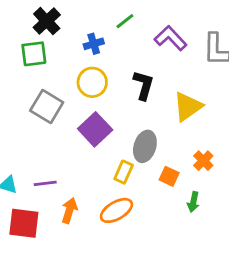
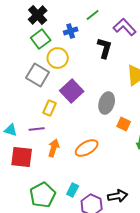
green square: (34, 54) -> (41, 39), moved, turned -30
yellow circle: (92, 82) -> (58, 58), moved
black L-shape: (143, 85) -> (105, 48), moved
yellow rectangle: (124, 172) -> (50, 108), moved

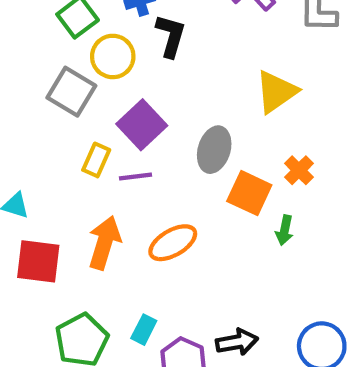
black L-shape: (105, 48) -> (171, 36), moved
orange square: (124, 124) -> (249, 193), size x1.5
purple line: (37, 129) -> (136, 176), moved
orange arrow: (54, 148) -> (104, 243), size x1.4

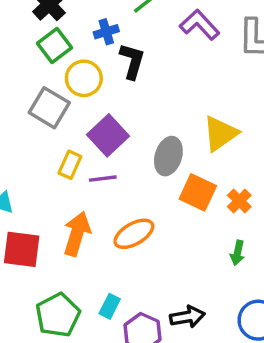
yellow triangle: (276, 92) -> (220, 134), moved
orange cross: (299, 170) -> (239, 201), moved
green arrow: (284, 230) -> (238, 253), moved

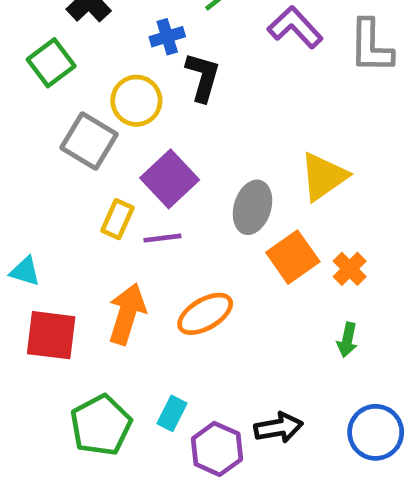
green square: (54, 46) -> (51, 63), moved
orange square: (198, 192) -> (293, 257), turned 30

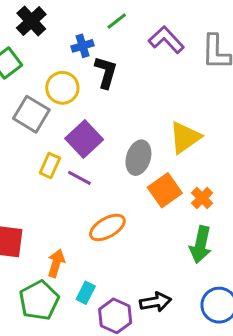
purple line: (162, 238) -> (79, 178), turned 35
orange arrow: (127, 314) -> (56, 263), moved, size x0.7
green arrow: (347, 340) -> (201, 245), size x1.6

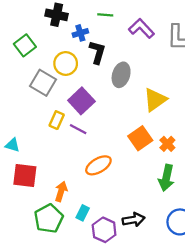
black cross: (31, 21) -> (57, 15), moved, turned -35
green line: (117, 21) -> (105, 15), turned 42
gray ellipse: (138, 158) -> (121, 75), moved

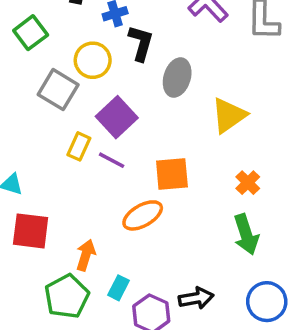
orange square: (140, 138) -> (172, 174), moved, turned 30
green arrow: (166, 178) -> (246, 234), turned -30

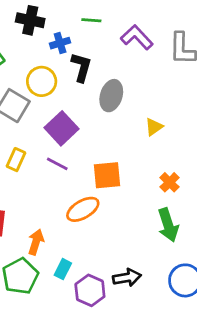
yellow triangle: (229, 115) -> (154, 127), size x0.6
yellow rectangle: (79, 146) -> (16, 160), moved

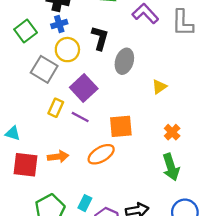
blue cross: (60, 43) -> (59, 24), moved
yellow rectangle: (16, 160) -> (56, 108), moved
orange arrow: (36, 242) -> (58, 157), moved, turned 66

